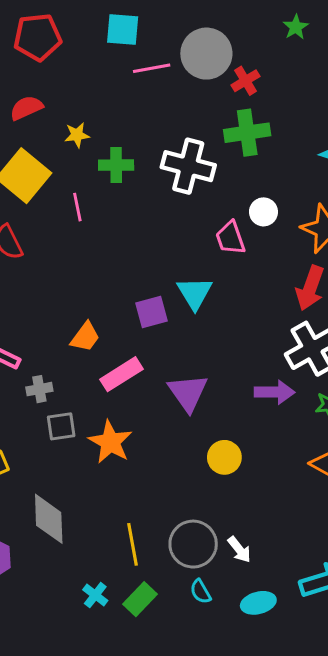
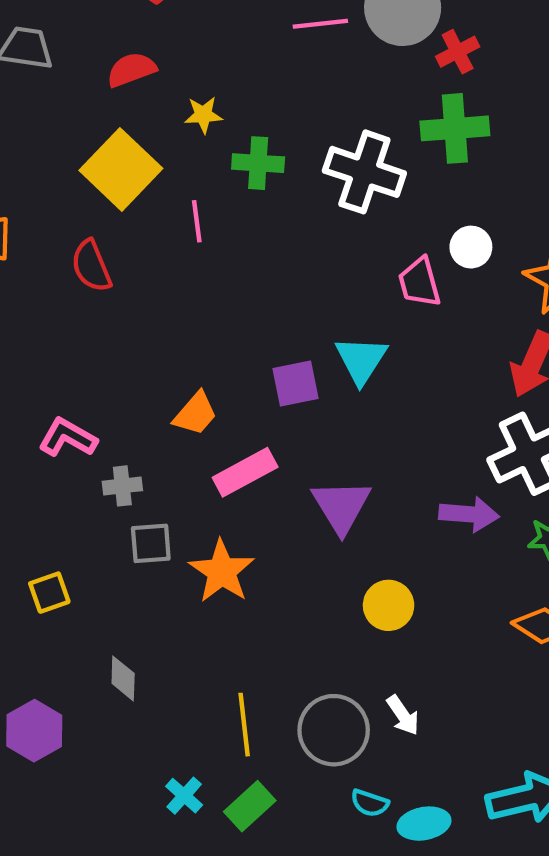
gray diamond: (49, 519) -> (123, 678), size x0.6
white arrow: (239, 550) -> (403, 715), moved
cyan semicircle: (201, 592) -> (370, 803), moved, turned -45

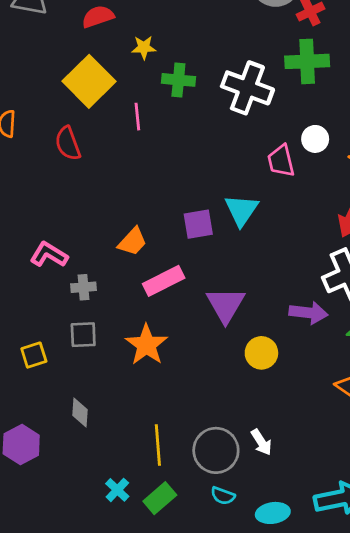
gray square: (151, 543) -> (83, 335), moved
yellow circle: (389, 605) -> (261, 353), moved
cyan semicircle: (370, 803) -> (223, 496), moved

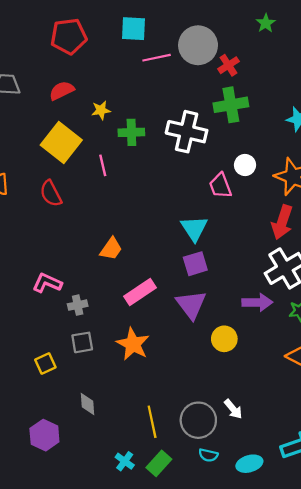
purple square: (198, 224) -> (195, 264), moved
orange trapezoid: (132, 242) -> (111, 249), moved

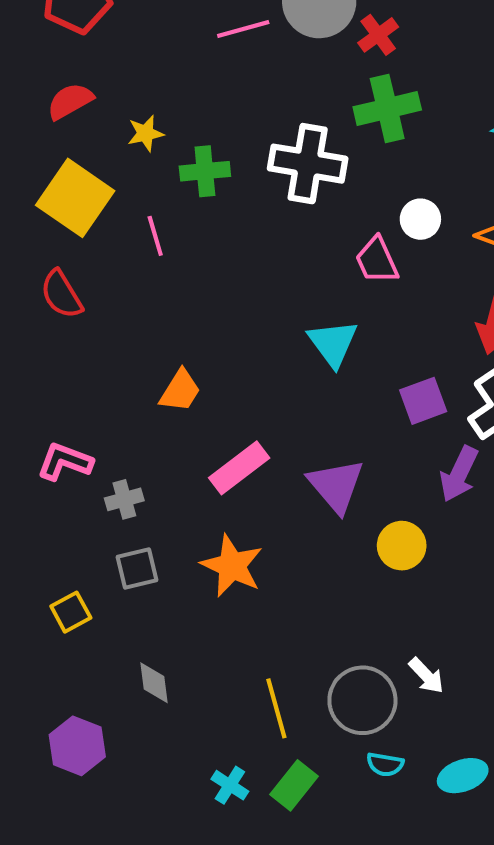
purple square: (195, 264) -> (423, 401), moved
purple arrow: (257, 302) -> (459, 474), turned 120

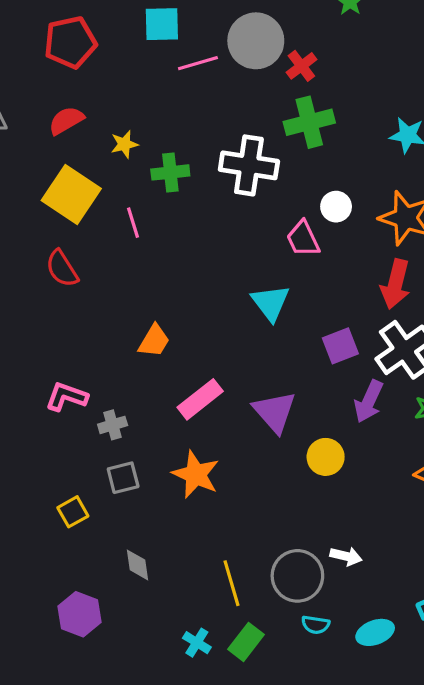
white arrow: (426, 676) -> (346, 556), turned -32

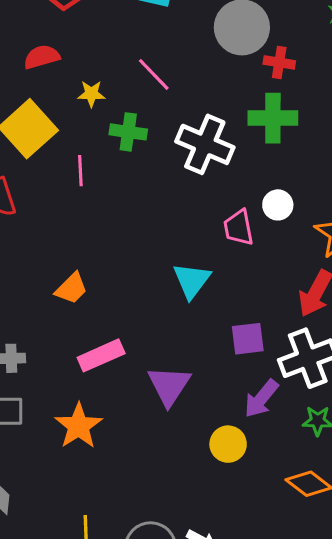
pink line: (198, 63) -> (154, 74), moved, turned 48
red cross: (301, 66) -> (279, 62), turned 32
yellow circle: (326, 457) -> (228, 444), moved

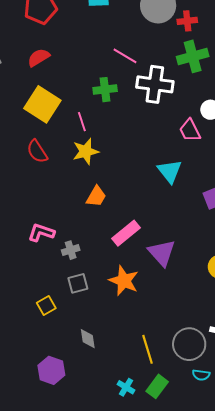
pink line: (154, 74) -> (125, 56), moved
yellow star: (91, 94) -> (86, 151), moved, size x1.5
purple triangle: (169, 385) -> (162, 253), moved

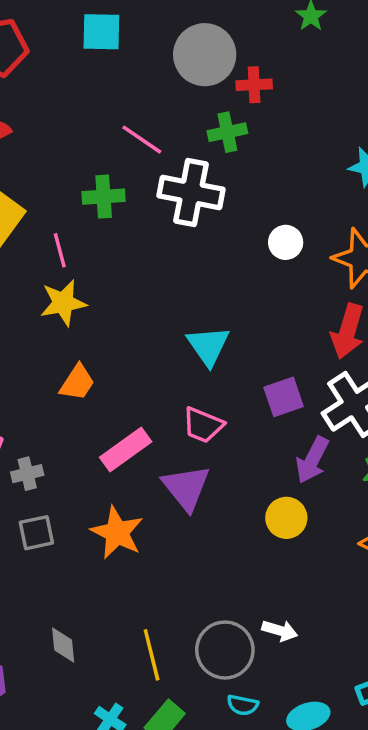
green cross: (193, 56) -> (227, 132), moved, size x0.7
pink trapezoid: (190, 130) -> (203, 425), moved, turned -45
gray diamond: (88, 339) -> (63, 645), moved

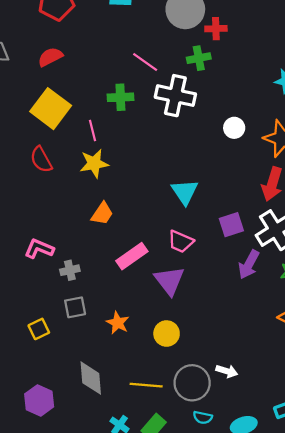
yellow circle: (286, 518) -> (167, 334), moved
orange star: (117, 533) -> (118, 323), moved, size x0.7
gray diamond: (63, 645) -> (91, 378), size x1.5
yellow line: (152, 655) -> (146, 385), turned -72

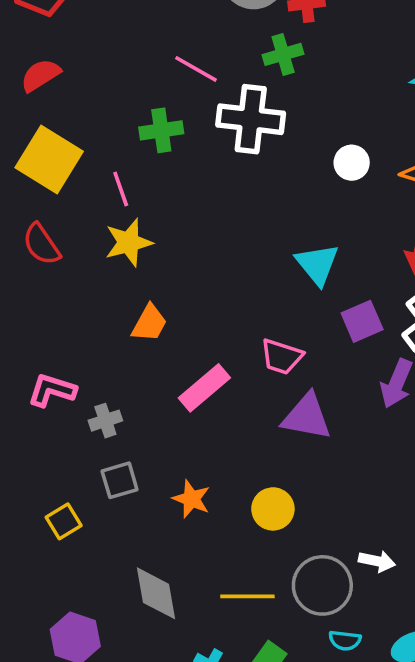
cyan triangle: (185, 192) -> (317, 264), moved
purple triangle: (169, 281) -> (307, 417), moved, turned -36

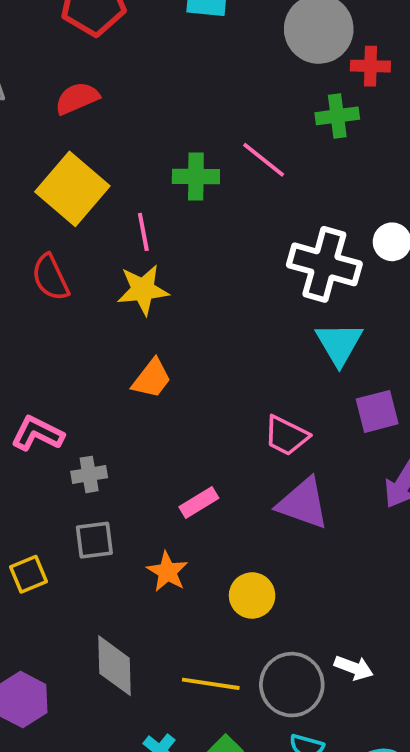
pink line: (196, 69) -> (264, 160), moved
white cross: (251, 119) -> (324, 264), moved
pink rectangle: (204, 388) -> (199, 502), moved, size x0.7

